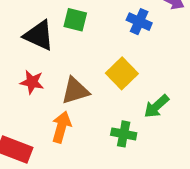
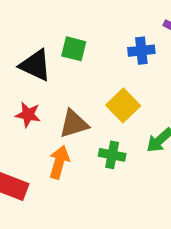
blue cross: (139, 22) -> (141, 51), turned -30
green cross: (124, 134) -> (112, 155), moved

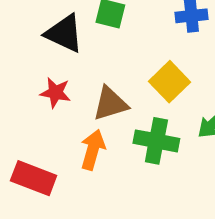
green cross: (112, 155) -> (156, 141), size x1.4

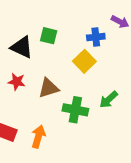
yellow square: (170, 82) -> (84, 61), moved
orange arrow: (93, 150) -> (38, 137), moved

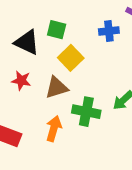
yellow square: (84, 61) -> (71, 58), moved
orange arrow: (38, 137) -> (54, 129), moved

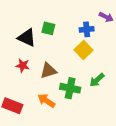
yellow square: (71, 58) -> (84, 50), moved
orange arrow: (54, 129) -> (46, 101), turned -72

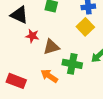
black triangle: (27, 38) -> (19, 15), moved
red star: (23, 66) -> (32, 36), moved

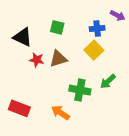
brown triangle: (51, 47) -> (58, 59), moved
orange arrow: (49, 76) -> (60, 113), moved

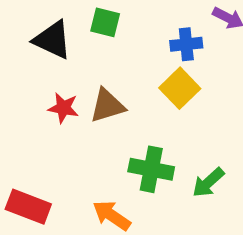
green square: (57, 27) -> (105, 22), moved
black triangle: (23, 37) -> (52, 40), moved
green arrow: (108, 81) -> (208, 182), moved

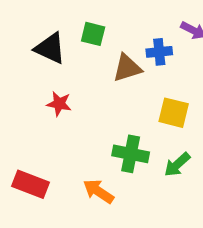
yellow square: (180, 88) -> (174, 113), moved, turned -32
brown triangle: (107, 106) -> (127, 68), moved

